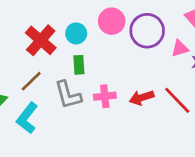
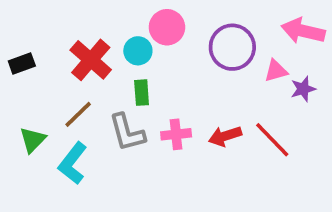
pink circle: (112, 21) -> (167, 27), moved

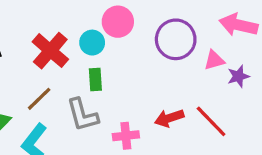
pink cross: (176, 134) -> (126, 136), moved

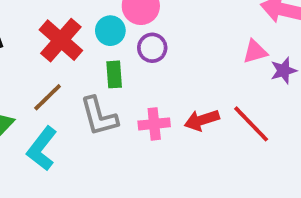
purple circle: (176, 39) -> (152, 48), moved, size x0.6
pink cross: (126, 136) -> (154, 124), moved

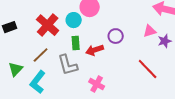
purple circle: (152, 48) -> (116, 36), moved
red arrow: (202, 120) -> (95, 50), moved
pink cross: (154, 124) -> (97, 84), moved, turned 35

